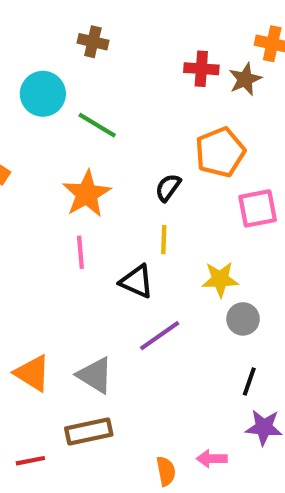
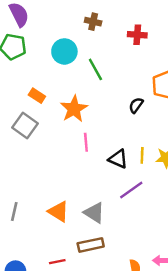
red cross: (201, 69) -> (137, 35), moved
green line: (97, 125) -> (95, 69), turned 30
orange star: (87, 194) -> (74, 109), moved
yellow line: (164, 240) -> (142, 155), moved

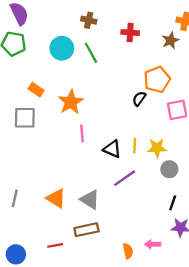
green line: (95, 69) -> (91, 53), moved
black semicircle: (136, 105) -> (139, 99), moved
gray square: (25, 126) -> (25, 118), turned -35

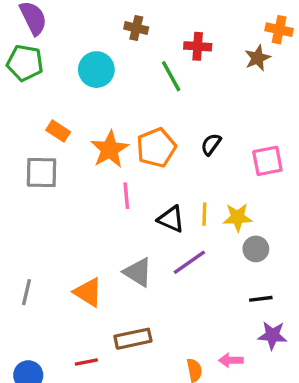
green line: (91, 53) -> (171, 76), moved
orange pentagon: (157, 80) -> (156, 148), moved
gray triangle: (90, 199) -> (138, 272), moved
black line: (173, 203) -> (261, 299), turned 64

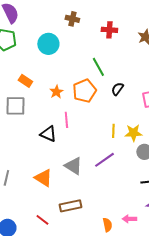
green line: (171, 76) -> (98, 67), moved
orange star: (110, 149) -> (56, 92), size x0.6
black triangle: (171, 219) -> (48, 134), moved
red line: (86, 362) -> (42, 220), turned 48

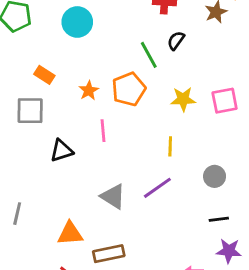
black semicircle: (117, 89) -> (176, 41), moved
yellow star: (133, 133) -> (183, 99), moved
black triangle: (48, 134) -> (62, 151), moved, turned -42
orange triangle: (43, 178) -> (70, 234), moved, turned -36

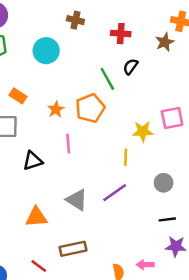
yellow star: (183, 99) -> (143, 131), moved
orange triangle: (70, 234) -> (36, 217), moved

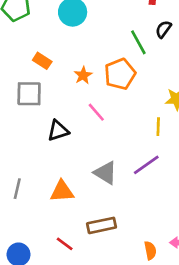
pink line: (68, 144) -> (96, 112), turned -36

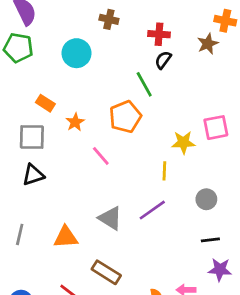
black semicircle: (163, 29) -> (163, 60), moved
orange star: (83, 75) -> (75, 122), moved
black triangle: (58, 131) -> (33, 175), moved
brown rectangle: (102, 225) -> (106, 272), turned 44

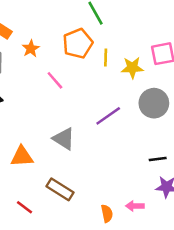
yellow line: (164, 171) -> (106, 57), moved
gray circle: (206, 199) -> (154, 103), moved, size x1.5
purple line: (152, 210) -> (108, 116), moved

